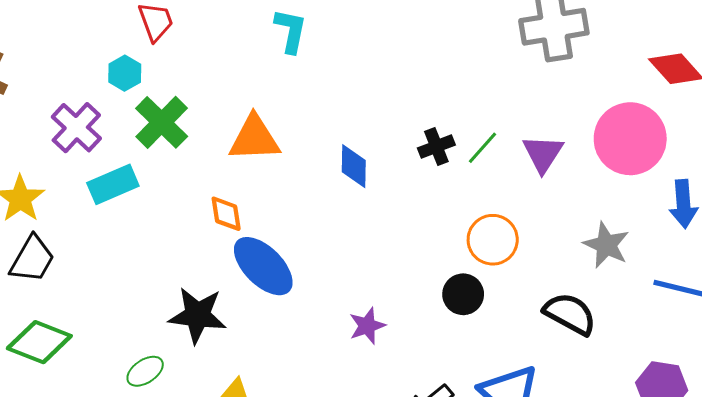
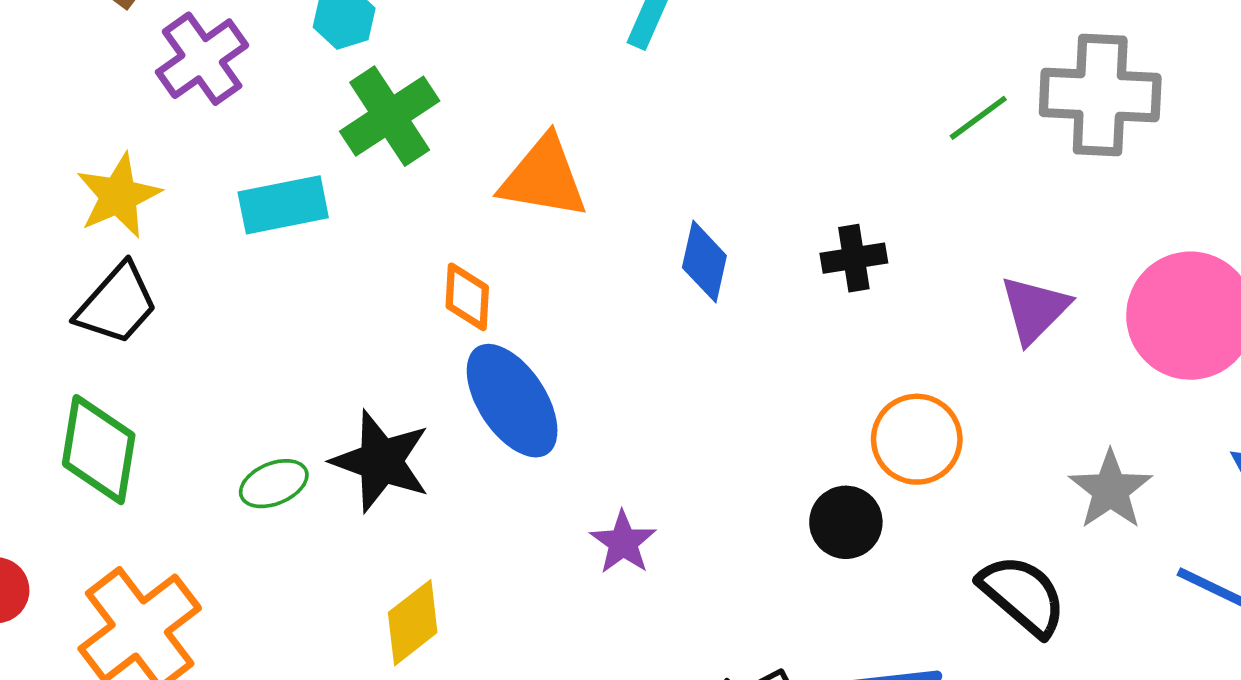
purple cross: (76, 128) -> (202, 59), moved
green line: (483, 148) -> (978, 118), moved
purple star: (367, 326) -> (623, 542), moved, turned -30
green diamond: (39, 342) -> (99, 450), turned 66
green ellipse: (145, 371) -> (274, 484), moved

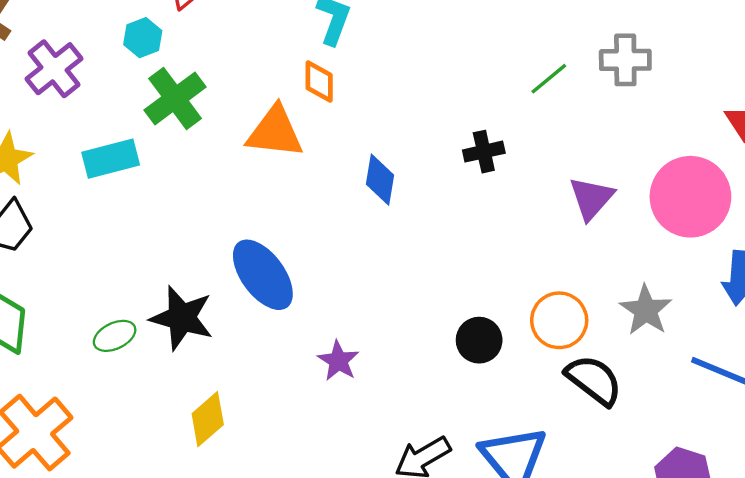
gray cross: (1100, 95) -> (625, 60), size x0.7
black cross: (854, 258) -> (484, 152), moved
orange diamond: (467, 297) -> (319, 81), moved
orange circle: (917, 439) -> (559, 320), moved

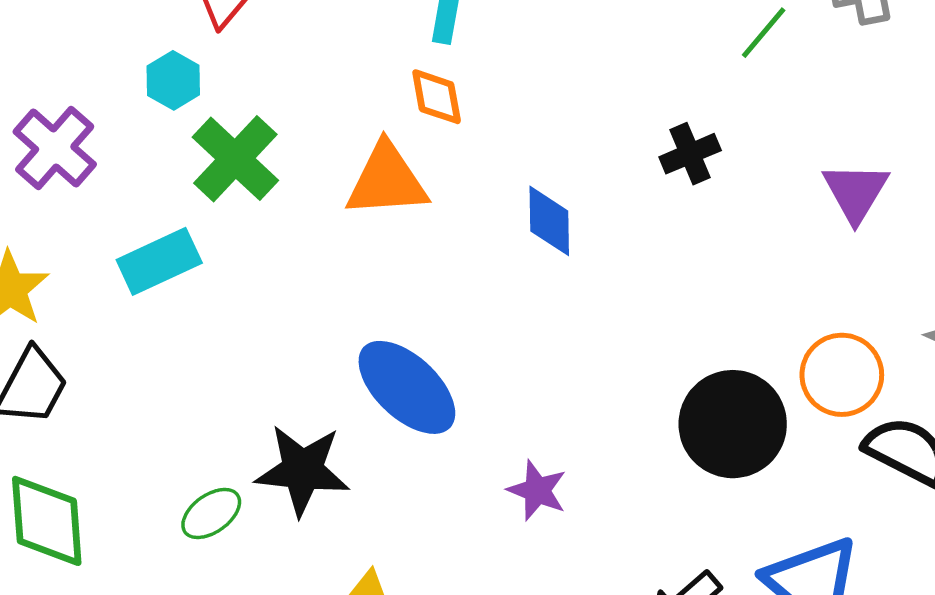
black circle: (479, 340) -> (733, 424), size x1.6

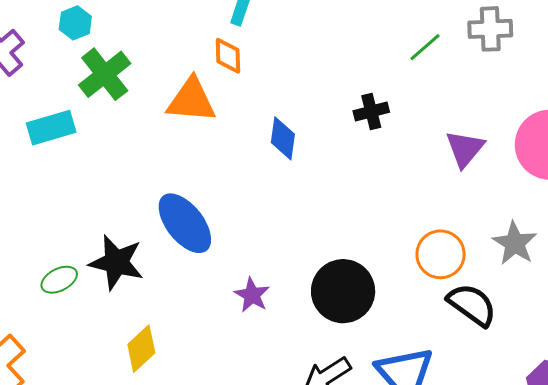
black circle: (733, 424) -> (343, 291), moved

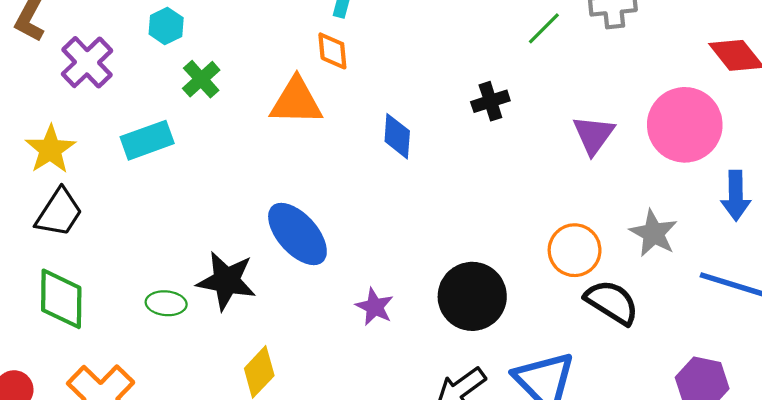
green cross: (105, 74) -> (201, 79), size x0.7
green ellipse: (59, 280) -> (166, 303), turned 36

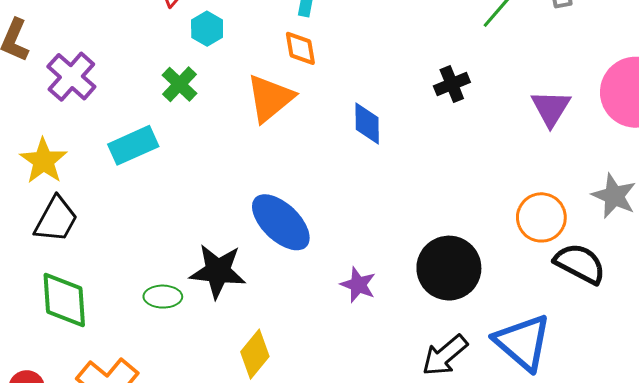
cyan hexagon: (166, 26) -> (207, 29), moved
orange triangle: (296, 101) -> (270, 98), turned -36

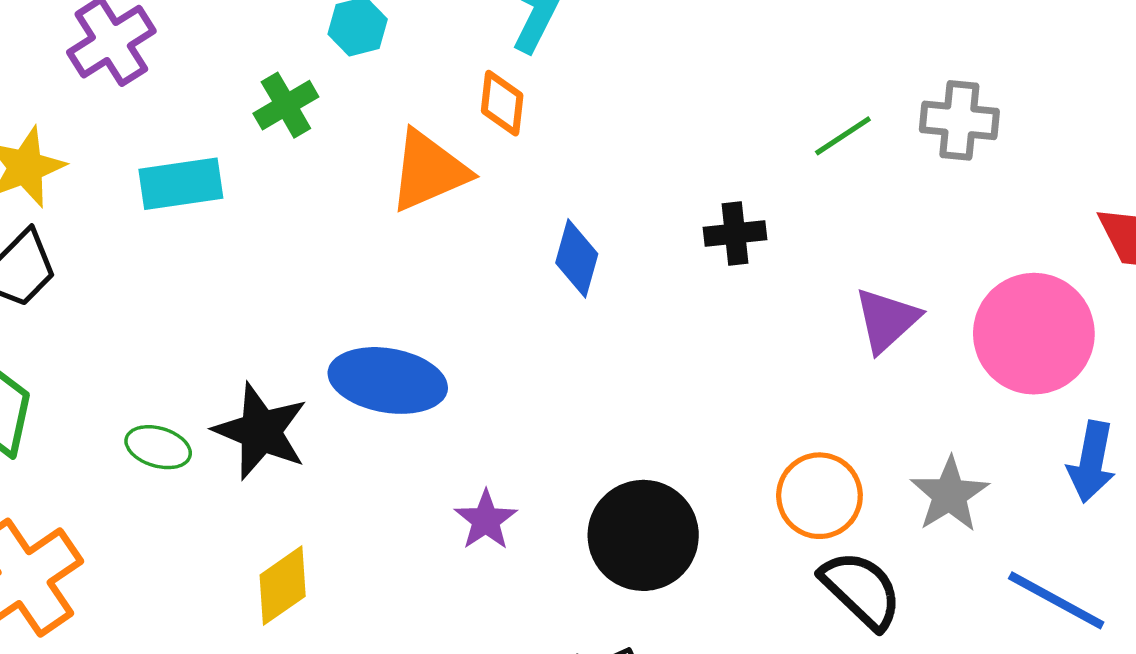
blue ellipse: (281, 222) -> (388, 380), turned -50

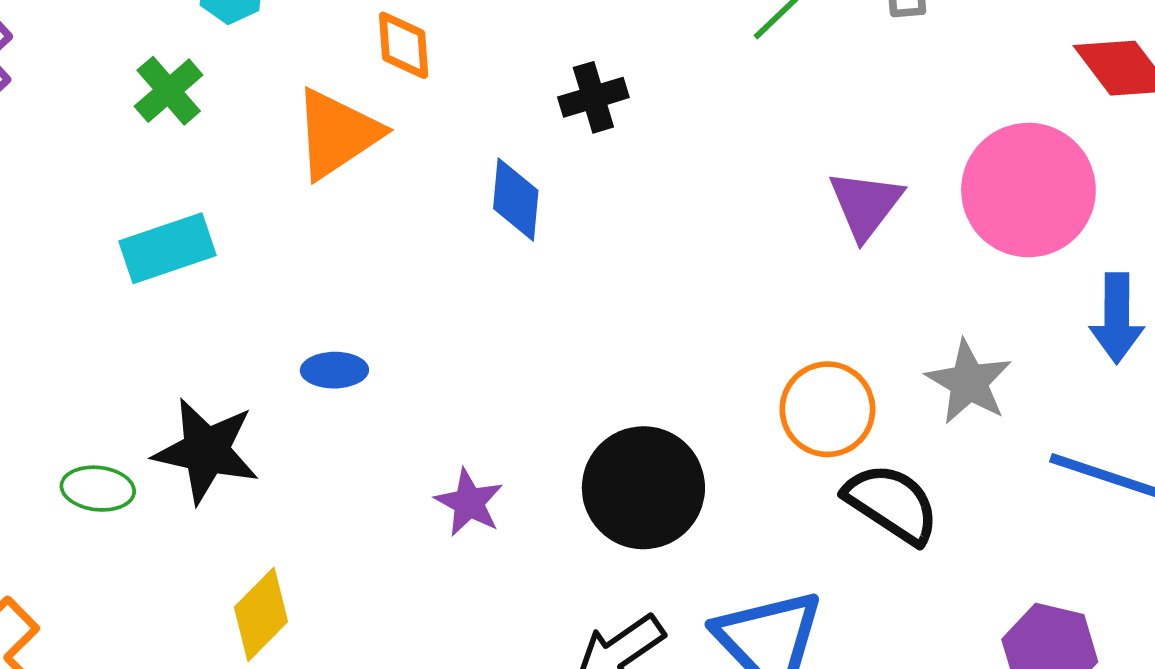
cyan rectangle: (181, 184) -> (167, 248), moved
black cross: (735, 234) -> (593, 97), moved
blue ellipse: (388, 380) -> (334, 370), size x0.5

